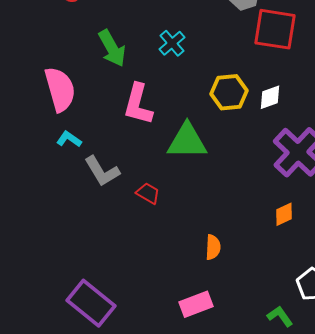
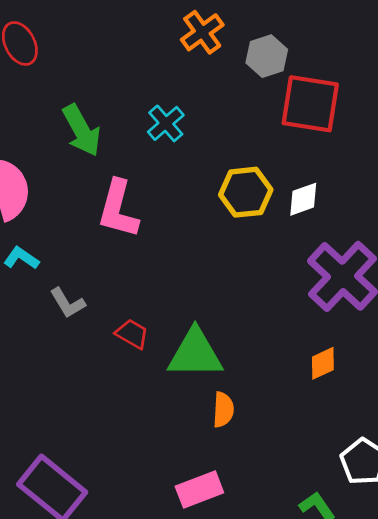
green triangle: (187, 141) -> (195, 354), moved
gray L-shape: (102, 171) -> (68, 303), size x0.7

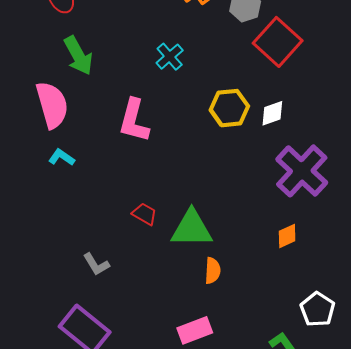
red square: (310, 104) -> (278, 42), turned 33
green arrow: (82, 130) -> (78, 56), moved
gray L-shape: (68, 303) -> (96, 264), moved

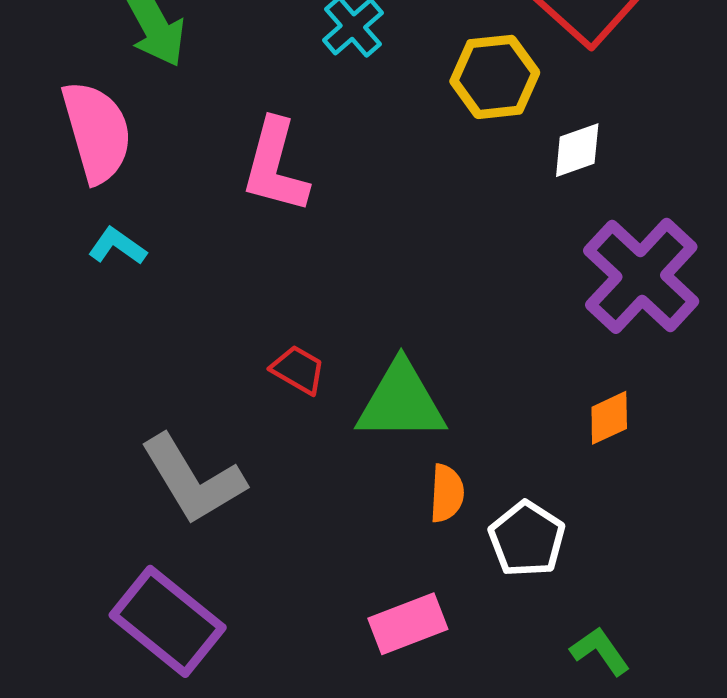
yellow hexagon: (229, 108) -> (495, 77), moved
gray L-shape: (96, 264) -> (193, 480), size x1.8
white pentagon: (317, 309) -> (527, 539), moved

